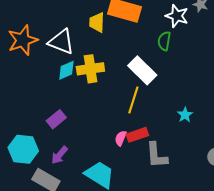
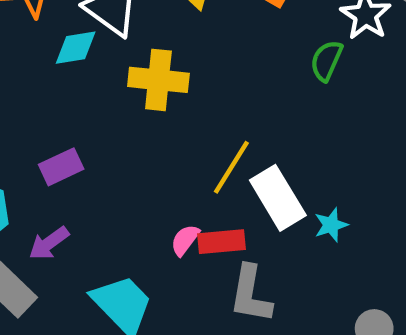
cyan diamond: (66, 70) -> (76, 48), moved
white rectangle: (142, 70) -> (278, 198), moved

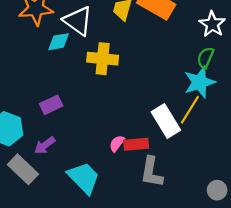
green semicircle: (326, 61) -> (205, 58), moved
yellow line: (231, 167) -> (190, 110), moved
cyan star: (331, 225) -> (200, 82), moved, size x1.8

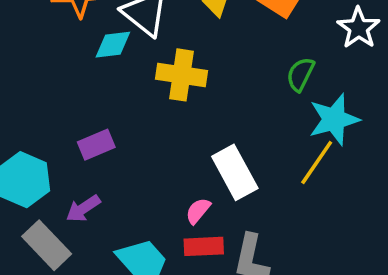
green semicircle: (205, 58) -> (300, 74), moved
white rectangle: (166, 121) -> (235, 172), moved
red rectangle: (136, 144) -> (204, 246), moved

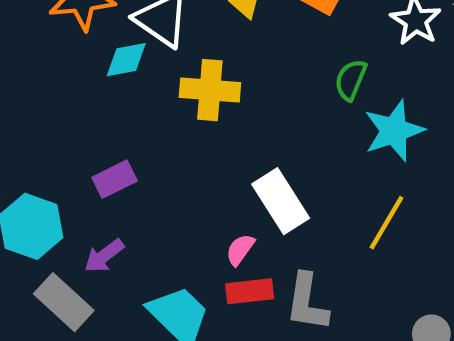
yellow line: (317, 163) -> (387, 223), moved

